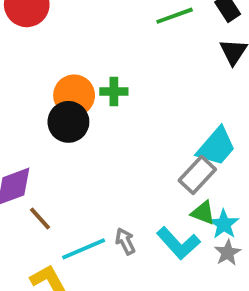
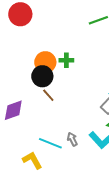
brown line: (40, 219) -> (48, 95), moved
cyan line: (84, 249) -> (50, 143), turned 45

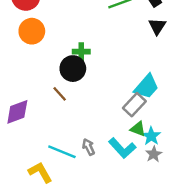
orange circle: (45, 62) -> (32, 31), moved
black circle: (42, 76) -> (73, 69), moved

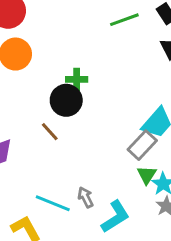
green triangle: (138, 129) -> (147, 175), turned 42
cyan L-shape: (122, 148) -> (115, 217), moved, turned -80

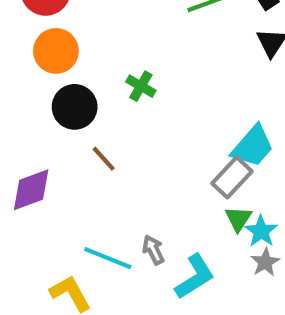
green cross: (77, 79) -> (141, 86), turned 30
black circle: (66, 100) -> (75, 107), moved

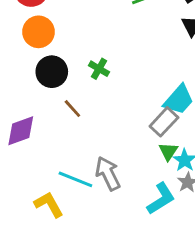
green cross: (141, 86) -> (99, 69), moved
gray arrow: (153, 250) -> (108, 174), size x1.6
cyan L-shape: (195, 277) -> (161, 199), moved

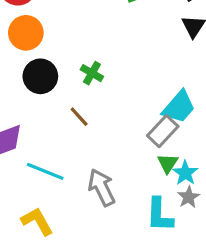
brown line: (72, 109) -> (79, 117), moved
cyan line: (75, 179) -> (45, 171), moved
cyan L-shape: (161, 199) -> (160, 215), turned 124

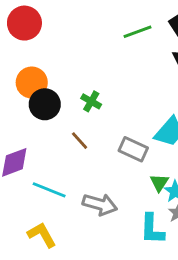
orange circle: (26, 33) -> (32, 83), moved
gray rectangle: (163, 131) -> (133, 149), moved, turned 72
gray arrow: (102, 187) -> (100, 204), turned 132

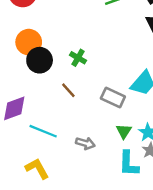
green triangle: (159, 183) -> (124, 131), moved
gray arrow: (100, 204) -> (85, 143), size x0.7

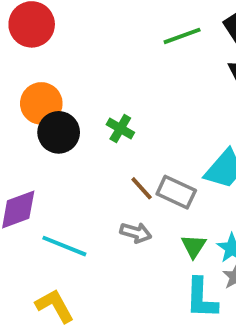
brown line: (68, 90) -> (142, 188), moved
gray arrow: (85, 143) -> (136, 233), moved

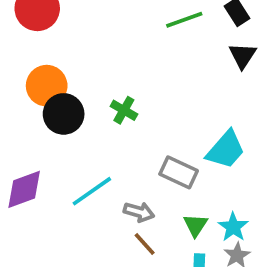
brown line: (142, 188) -> (145, 244), moved
cyan line: (64, 246) -> (92, 191), moved, turned -57

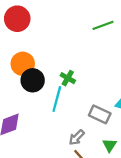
cyan line: (92, 191) -> (57, 99), moved, turned -40
gray arrow: (139, 212) -> (77, 137), turned 119

